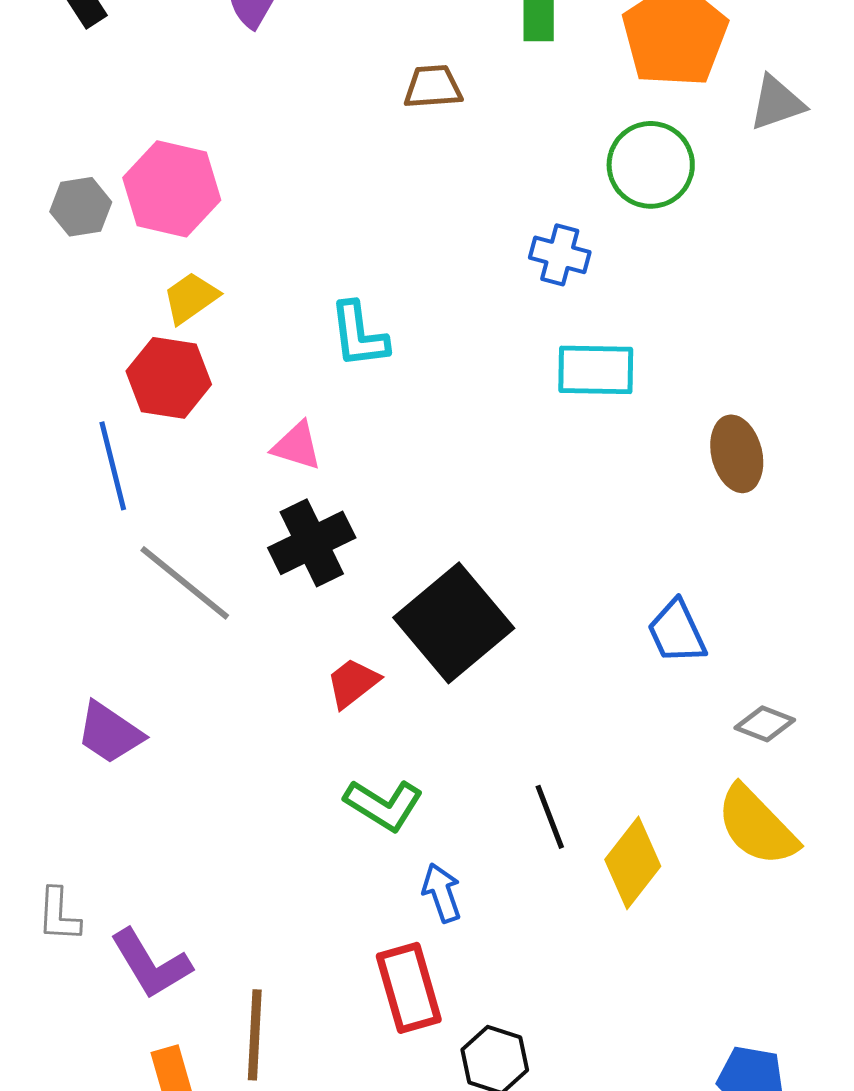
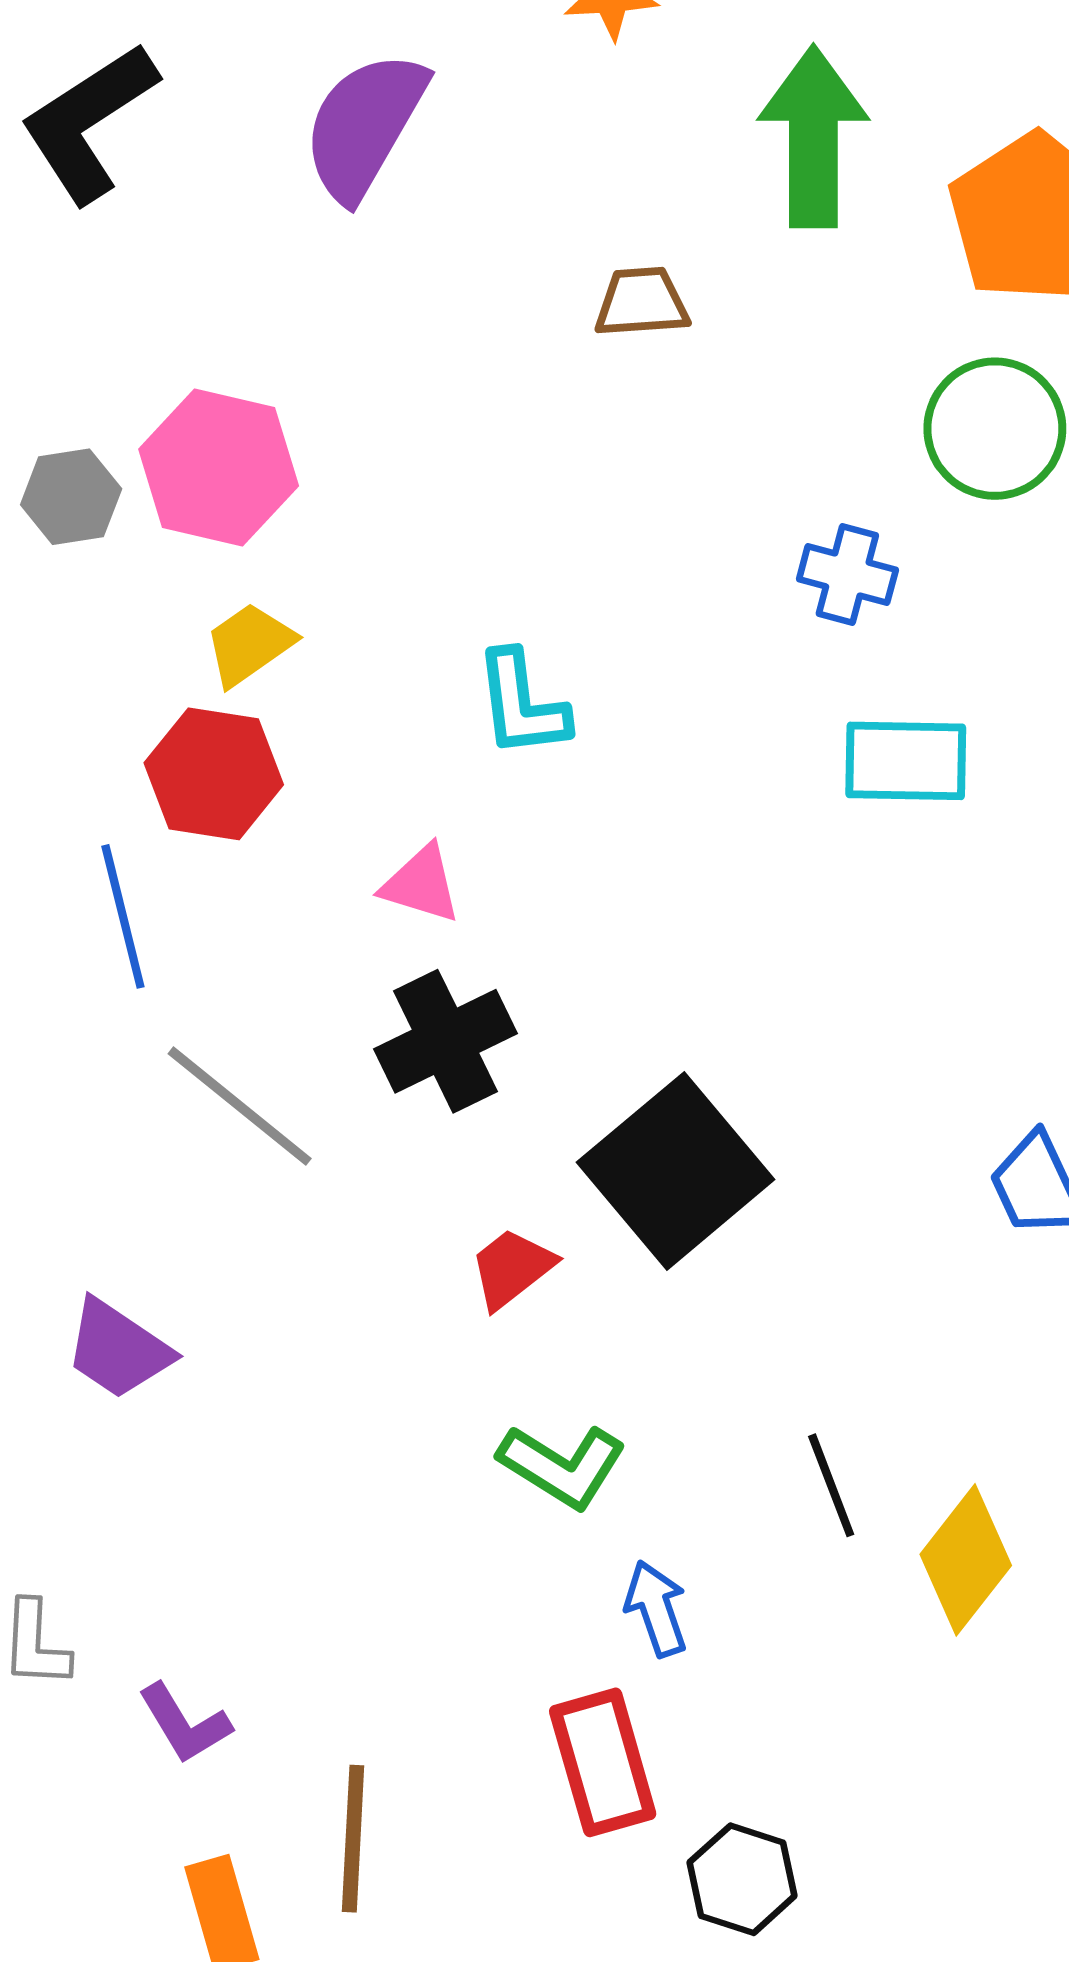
purple L-shape: (151, 964) -> (185, 1724), size x0.7

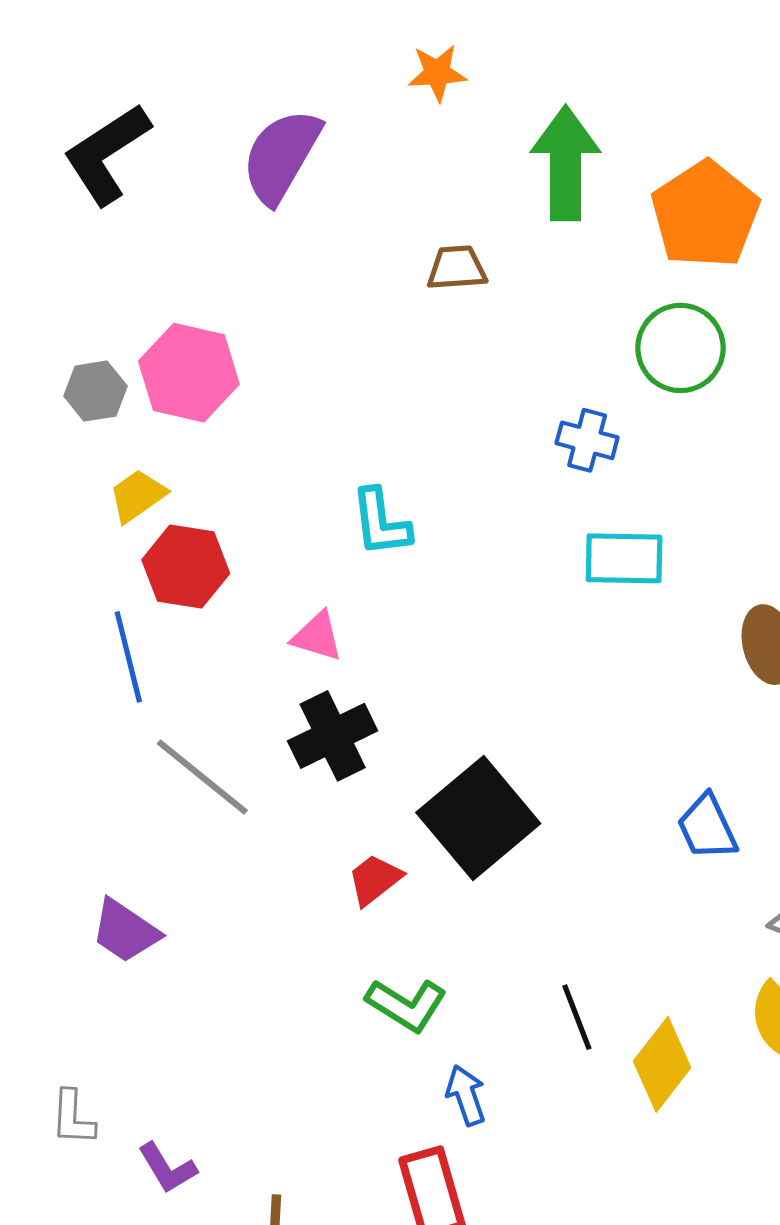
yellow trapezoid: (249, 644) -> (138, 496), moved

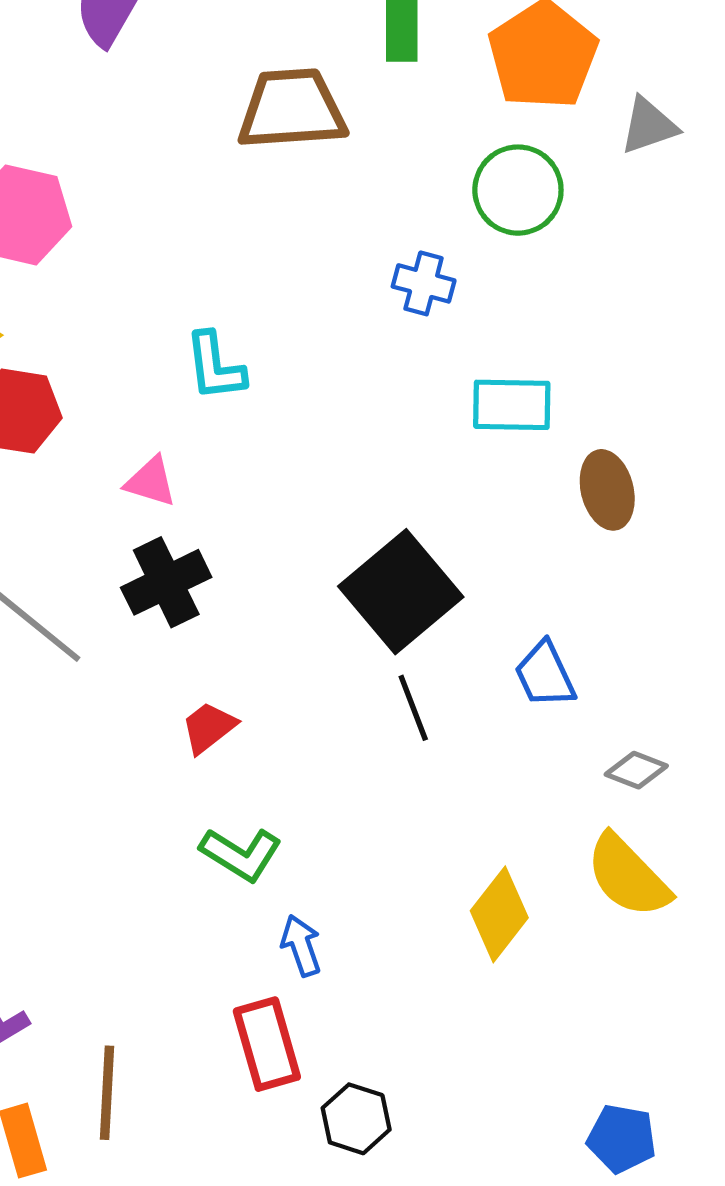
brown trapezoid: (457, 268) -> (292, 109), size x1.8
cyan rectangle: (624, 558) -> (512, 405), moved
black square: (478, 818) -> (401, 592), moved
black line: (577, 1017) -> (413, 708), moved

